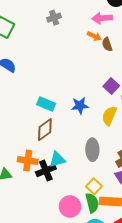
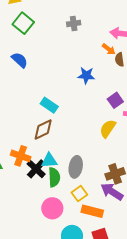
blue star: (80, 106) -> (86, 75), moved
gray ellipse: (92, 150) -> (76, 167), moved
black cross: (46, 170) -> (36, 169), turned -36
green semicircle: (92, 203) -> (54, 177), moved

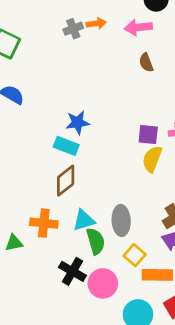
orange arrow: (109, 49) -> (96, 23), moved, turned -32
blue star: (86, 75) -> (78, 122), moved
purple square: (115, 100) -> (148, 134), moved, turned -35
black cross: (36, 169) -> (72, 271), moved

